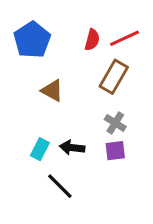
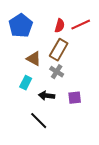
brown rectangle: (114, 77) -> (59, 50), moved
gray cross: (115, 123) -> (57, 72), moved
cyan rectangle: (40, 149) -> (26, 83), moved

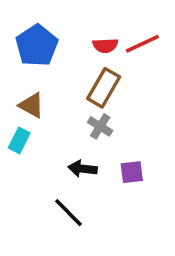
red semicircle: (60, 26) -> (105, 45), turned 72
brown triangle: (34, 59) -> (32, 105), moved
cyan rectangle: (26, 83) -> (19, 140), moved

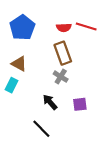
red line: (142, 44) -> (86, 26), turned 42
brown rectangle: (104, 88) -> (63, 53), turned -50
black arrow: (83, 169) -> (50, 102), turned 42

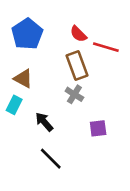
red line: (86, 26) -> (106, 47), moved
red semicircle: (64, 27) -> (78, 34), turned 48
black arrow: (50, 102) -> (44, 122), moved

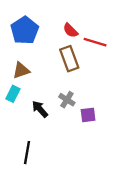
brown triangle: (23, 79) -> (21, 70), turned -48
gray cross: (74, 94) -> (67, 100), moved
black line: (51, 159) -> (27, 153), moved, turned 55

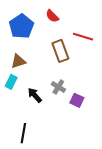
red semicircle: (70, 30) -> (52, 16), moved
purple square: (88, 115) -> (77, 100), turned 32

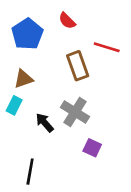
gray cross: (58, 87) -> (75, 112), size x1.5
purple square: (77, 100) -> (92, 148), moved

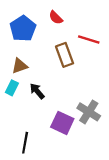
gray cross: (75, 112) -> (89, 112), moved
black arrow: (45, 123) -> (37, 91), moved
purple square: (92, 148) -> (62, 123), moved, size x1.5

